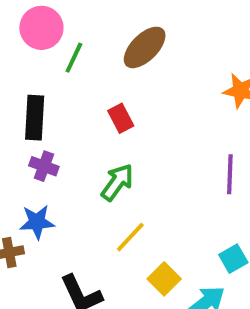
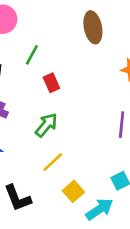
brown ellipse: (145, 47) -> (93, 27), moved, turned -60
green line: (74, 58) -> (32, 55), moved

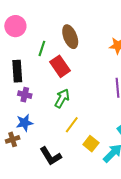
brown ellipse: (93, 27) -> (70, 37), moved
red rectangle: (51, 83) -> (60, 66), size x1.5

